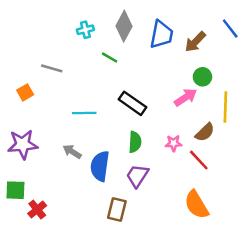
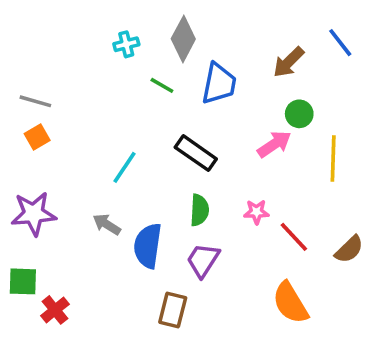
blue trapezoid: (161, 35) -> (219, 84), moved
gray line: (52, 68) -> (35, 101), moved
cyan line: (84, 113) -> (125, 167), turned -55
brown semicircle: (205, 132) -> (349, 249), moved

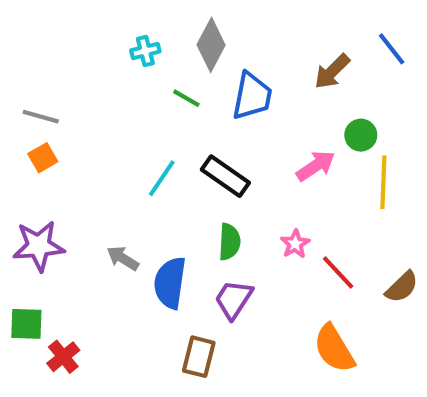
green circle: (299, 114) -> (361, 135), moved
cyan line: (125, 167) -> (162, 178), moved
pink star: (256, 212) -> (295, 244), turned -30

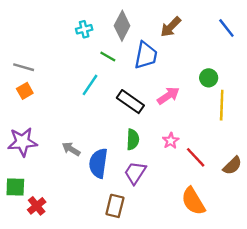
brown arrow: (332, 71) -> (171, 27), moved
pink arrow: (316, 166) -> (168, 96), moved
cyan line: (162, 178) -> (90, 85), moved

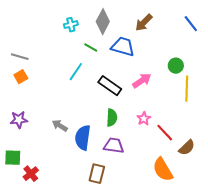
blue trapezoid: (146, 55) -> (123, 47), turned -85
purple star: (22, 142) -> (19, 120), size x0.7
brown semicircle: (232, 166) -> (187, 148), moved
purple trapezoid: (135, 173) -> (114, 146), turned 65

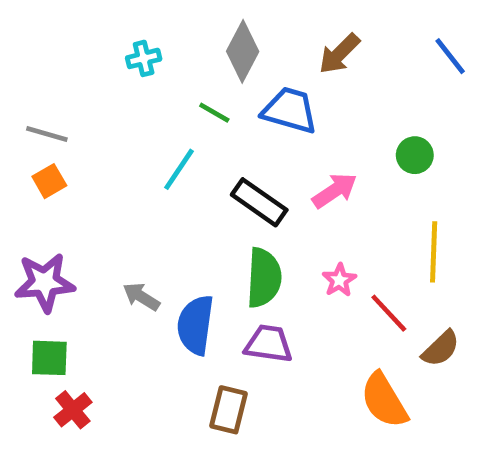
cyan cross: (71, 25) -> (144, 58), moved
yellow line: (187, 89) -> (434, 252), moved
green semicircle: (112, 118) -> (264, 278), size x1.4
purple star: (19, 120) -> (45, 282), size x1.4
green square: (13, 158) -> (49, 358), moved

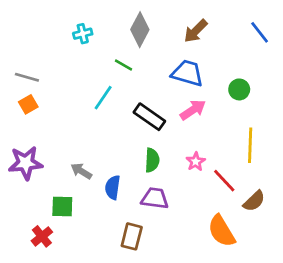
blue trapezoid: (290, 110) -> (187, 73), moved
green semicircle: (264, 278) -> (152, 160), size x0.7
blue semicircle: (195, 325) -> (113, 187), size x0.7
green square: (49, 358) -> (62, 206), moved

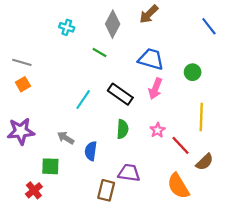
brown arrow: (196, 31) -> (149, 14), moved
cyan cross: (83, 34) -> (67, 27), turned 32
cyan line: (103, 98) -> (83, 100), moved
pink arrow: (193, 110) -> (155, 89), turned 145
purple trapezoid: (155, 198) -> (129, 173), moved

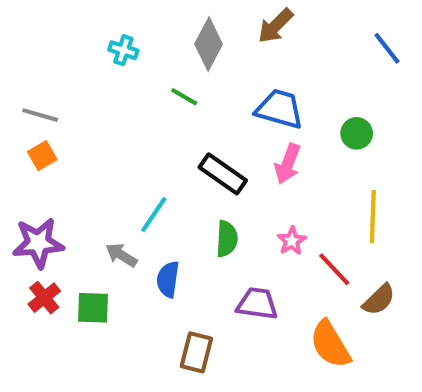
cyan line: (83, 100) -> (154, 214), moved
purple trapezoid: (129, 173) -> (257, 304), moved
red cross: (34, 190) -> (44, 298), moved

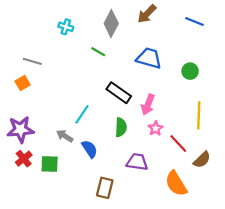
blue line: (387, 48) -> (194, 21), moved, turned -30
gray line: (40, 115) -> (32, 61), moved
pink arrow: (288, 164) -> (148, 105), moved
blue semicircle: (168, 279) -> (90, 149), turned 138

